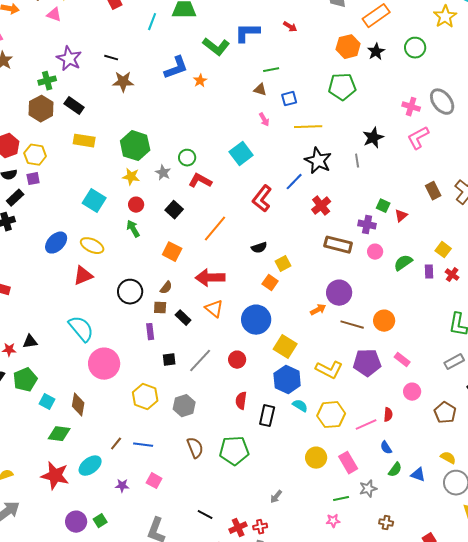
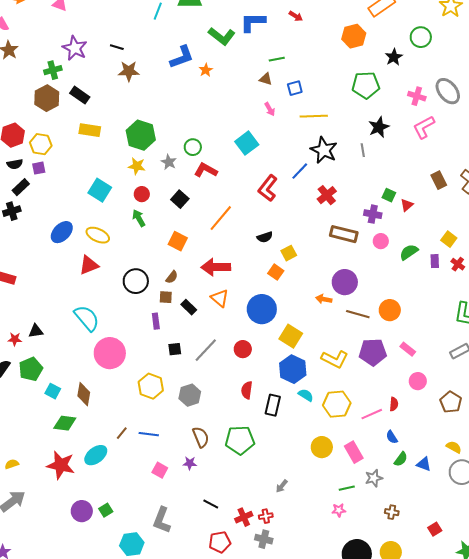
black star: (376, 52) -> (394, 57), moved
green pentagon: (342, 87) -> (366, 85), moved
orange arrow: (318, 310) -> (324, 299), turned -140
purple star: (122, 486) -> (190, 463), moved

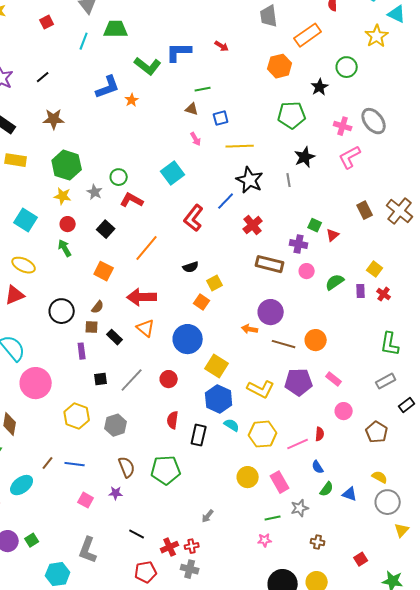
black line: (117, 47) -> (43, 77), turned -56
brown star: (129, 71) -> (54, 119), moved

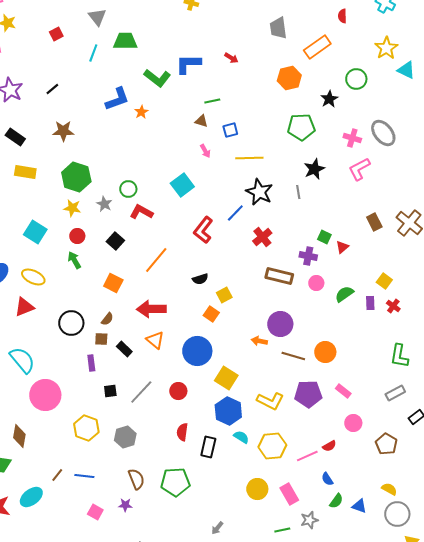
cyan triangle: (397, 14) -> (406, 70), moved
red semicircle: (320, 434) -> (329, 446), turned 56

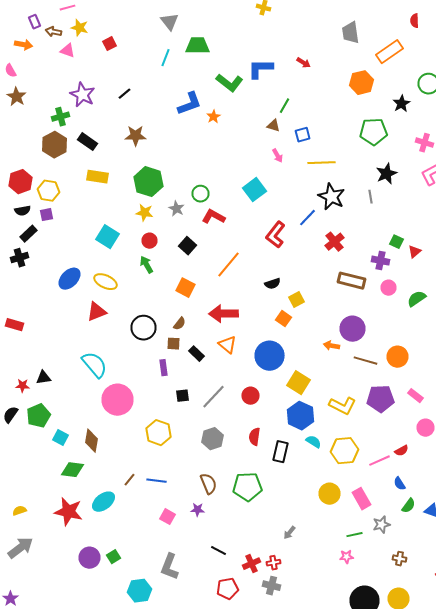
red square: (56, 34) -> (110, 44), moved
green line: (212, 101) -> (284, 106), turned -49
gray hexagon: (125, 437) -> (212, 439), moved

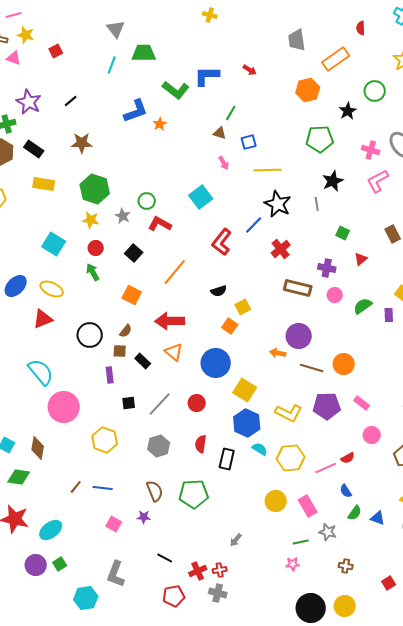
green square: (396, 242) -> (343, 233), moved
cyan ellipse: (104, 502) -> (51, 530), moved
gray star: (382, 525) -> (328, 532), turned 30

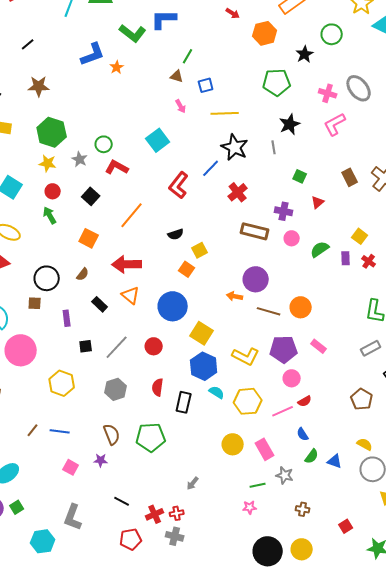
red arrow: (250, 70) -> (233, 13), moved
brown square: (120, 351) -> (35, 303), moved
pink circle: (372, 435) -> (292, 378), moved

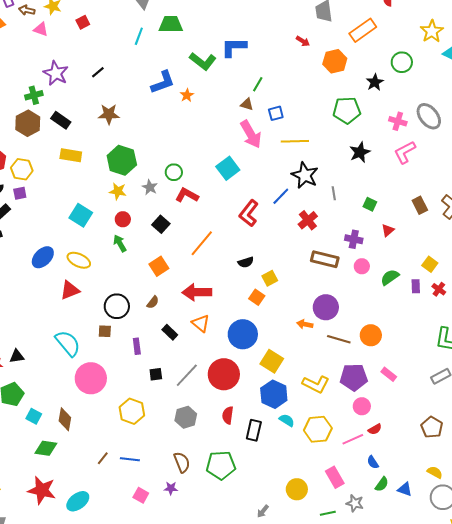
pink arrow: (181, 106) -> (251, 134), size x2.0
gray line: (274, 147) -> (334, 193), moved
orange square: (89, 238) -> (159, 266), turned 30
red circle: (154, 346) -> (224, 374), size x1.8
yellow circle: (233, 444) -> (297, 489), moved

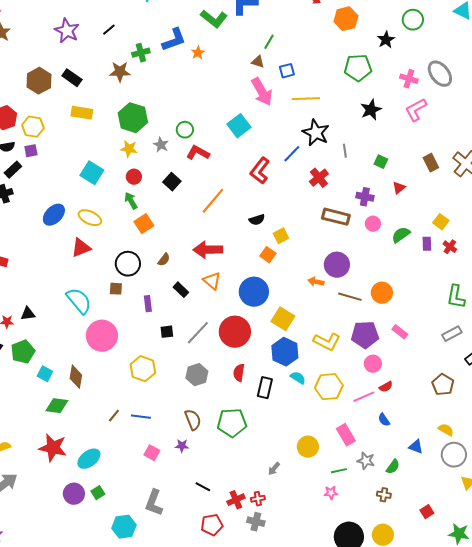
green cross: (34, 95) -> (141, 53), moved
orange square: (159, 266) -> (144, 224), moved
green semicircle: (382, 484) -> (393, 467), moved

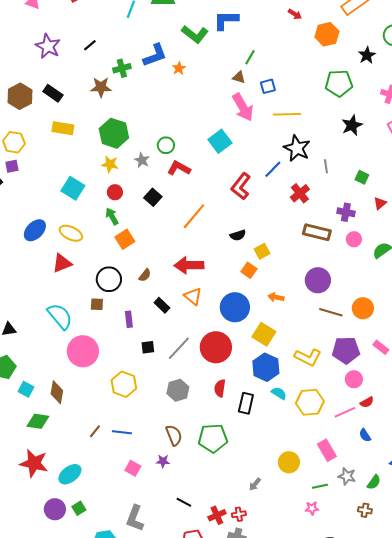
orange arrow: (316, 282) -> (276, 297), moved

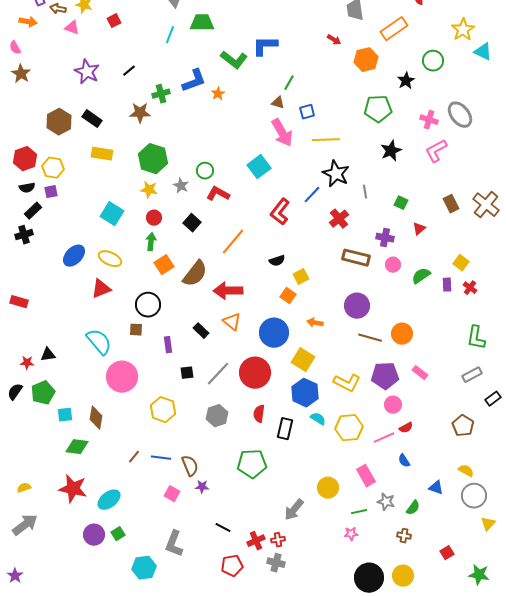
green arrow: (112, 216) -> (151, 242), turned 36
brown semicircle: (145, 275) -> (195, 274), moved, size x2.0
cyan square: (26, 389) -> (65, 415), turned -35
brown semicircle: (174, 435) -> (190, 466), moved
gray arrow: (255, 484) -> (294, 510), size x1.6

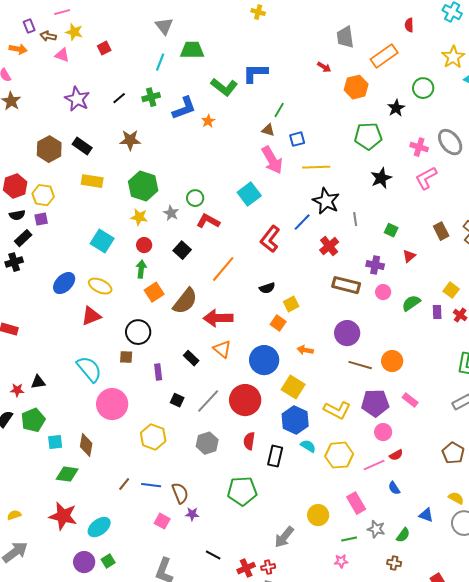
green cross: (161, 94) -> (151, 97), moved
black square: (187, 373) -> (177, 400), turned 32

